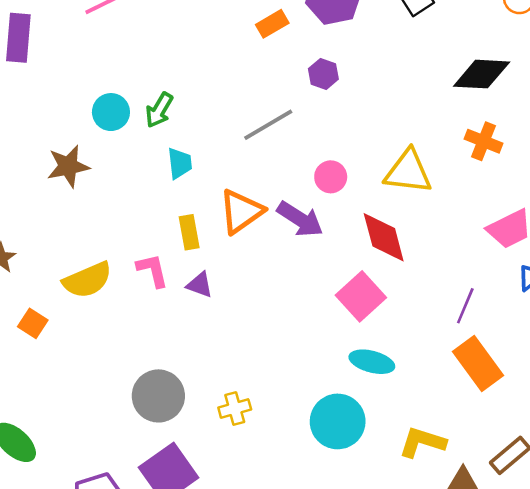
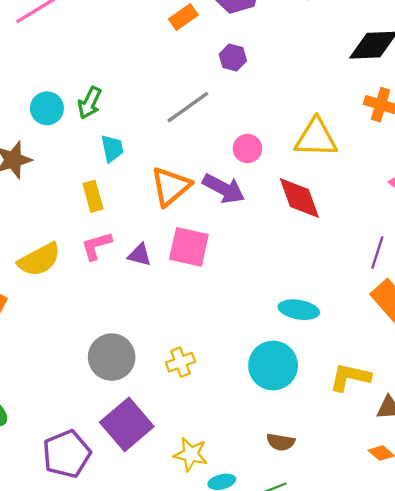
yellow rectangle: (189, 232) -> (93, 196), moved
pink L-shape: (153, 270) -> (96, 246), turned -88
pink square: (361, 296) -> (189, 247), moved, turned -30

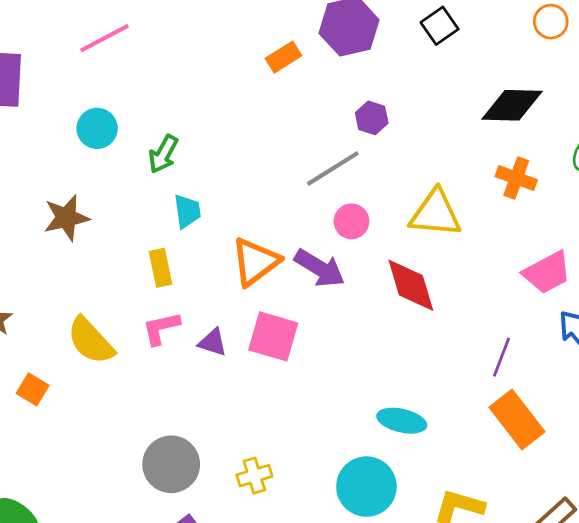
purple hexagon: (233, 58) -> (372, 118), moved
gray line: (188, 107) -> (333, 169), moved
cyan circle: (47, 108) -> (97, 128), moved
yellow semicircle: (39, 260) -> (91, 341), turned 72

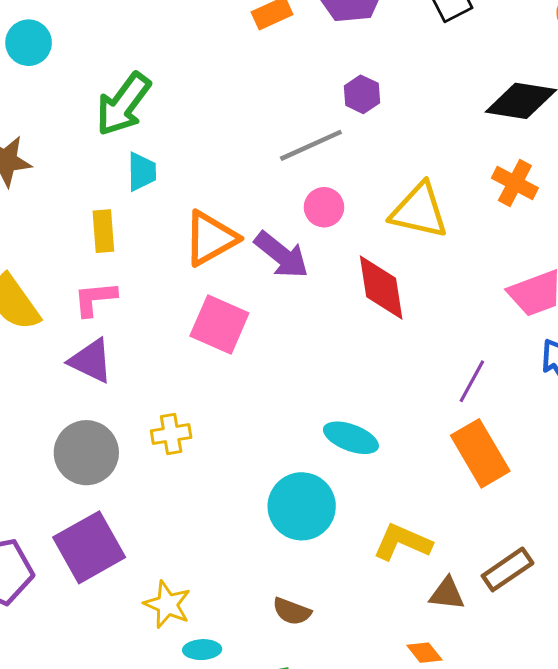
cyan circle: (97, 128) -> (29, 43), moved
green arrow: (163, 154) -> (123, 104), size x1.5
purple triangle: (213, 342) -> (91, 361), moved, size x1.4
yellow cross: (254, 476) -> (171, 434), moved

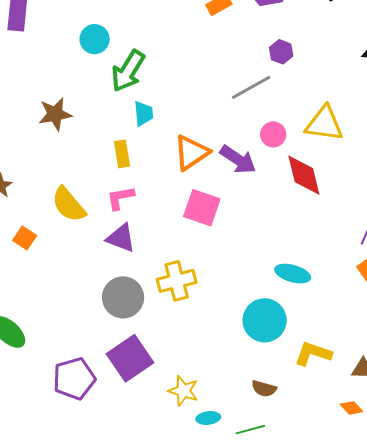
cyan circle: (29, 43) -> (95, 39), moved
pink circle: (324, 207) -> (273, 134), moved
yellow cross: (171, 434) -> (177, 281), size x1.5
yellow L-shape: (402, 542) -> (313, 354), moved

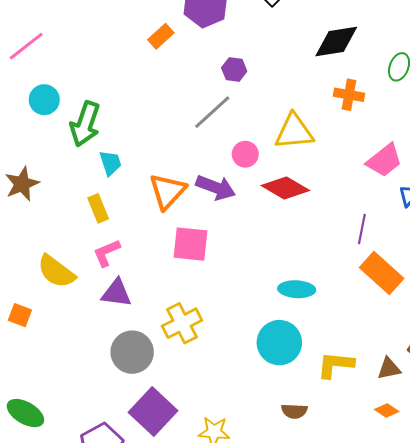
red diamond: (304, 175) -> (285, 188), turned -33

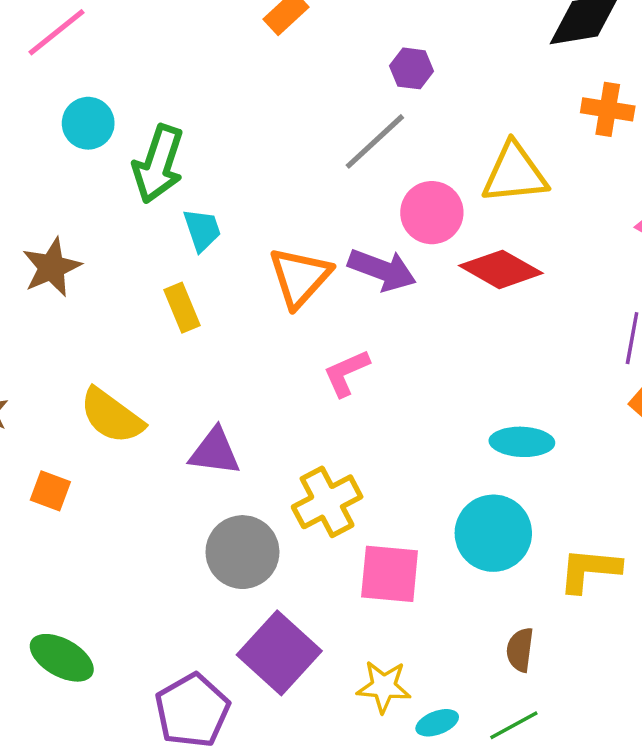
pink circle: (245, 154) -> (432, 213), size x1.4
pink square: (191, 244) -> (390, 574), moved
pink L-shape: (107, 253) -> (346, 373), moved
brown semicircle: (294, 411) -> (520, 650), turned 95

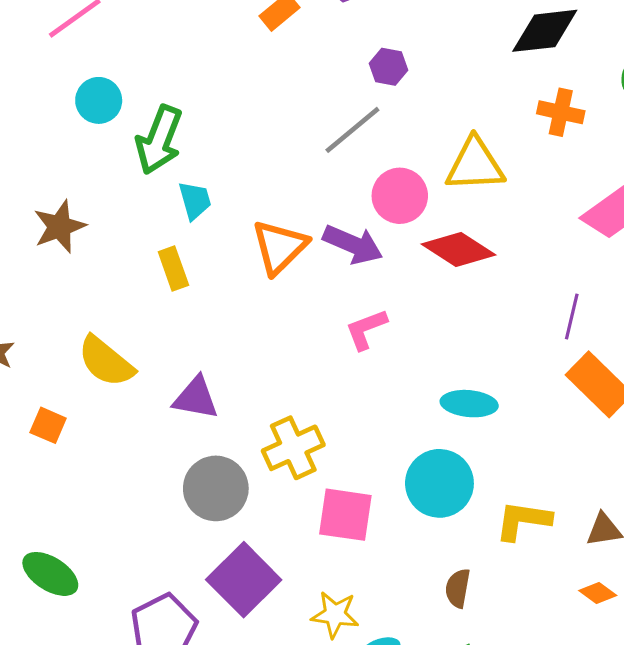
pink L-shape: (346, 373) -> (366, 329), moved

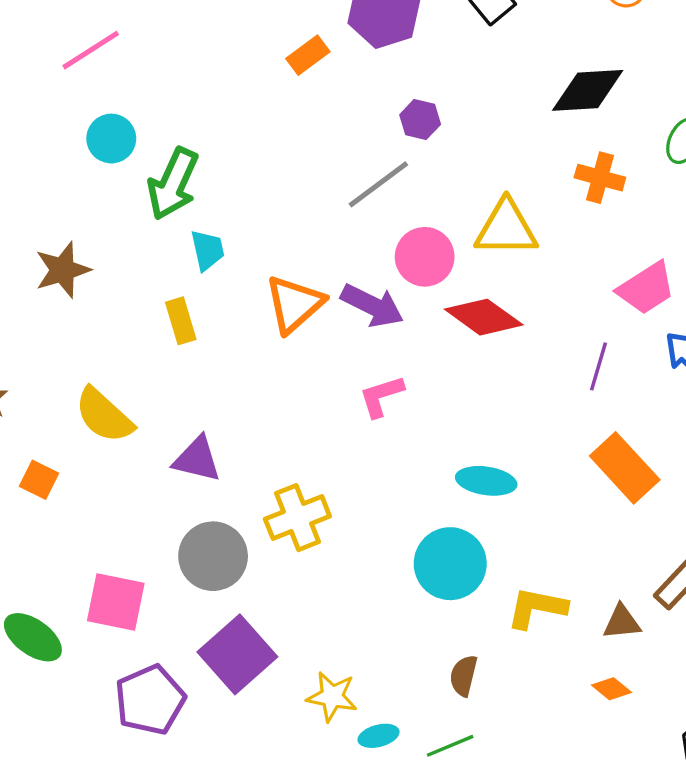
purple line: (572, 317) -> (599, 366), moved
pink square: (345, 515) -> (116, 602), moved

